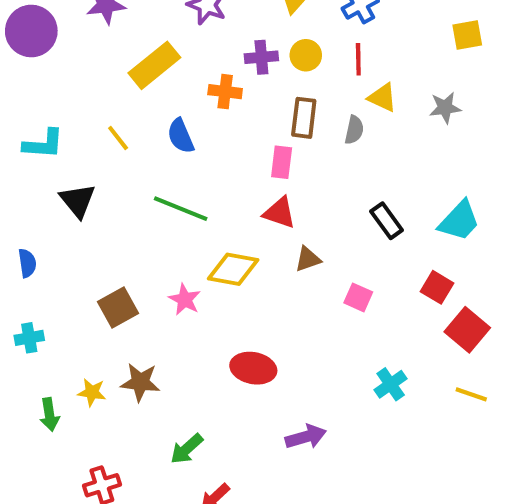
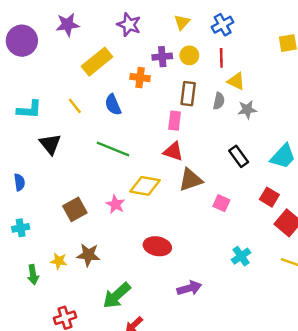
gray star: (445, 108) -> (247, 110), moved
brown triangle: (308, 259) -> (191, 180), size x1.5
green arrow: (187, 449) -> (117, 296), size x1.4

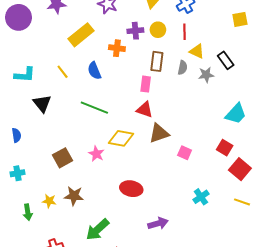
black rectangle: (239, 156) -> (226, 60), moved

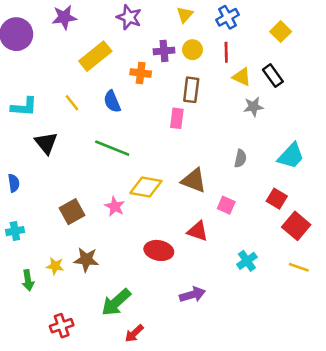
yellow square: (240, 19) -> (281, 32), moved, turned -35
black rectangle: (226, 60) -> (273, 76), moved
gray semicircle: (183, 68) -> (240, 158), moved
red triangle: (145, 110) -> (198, 231), moved
brown triangle: (159, 133) -> (194, 181), turned 40

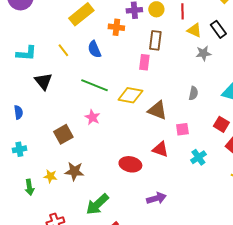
yellow diamond: (146, 187) -> (130, 95), moved
pink square: (226, 205) -> (182, 129), turned -32
pink star: (115, 206) -> (92, 117), moved
cyan cross: (247, 261) -> (198, 157), moved

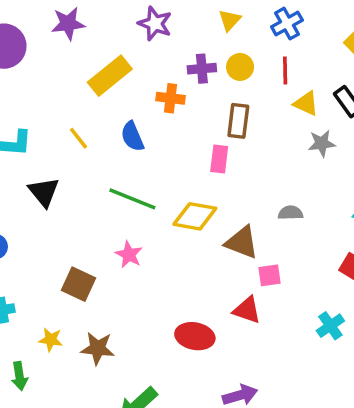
gray semicircle: (193, 93) -> (290, 213), moved, turned -104
pink square: (182, 129) -> (270, 275), moved
brown square: (63, 134) -> (79, 284), turned -36
cyan cross: (198, 157) -> (330, 326), moved
yellow star: (50, 176) -> (51, 340), moved

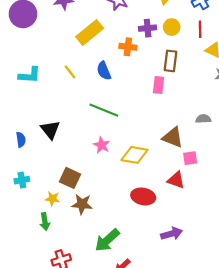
black triangle: (44, 192) -> (50, 130), moved
yellow diamond: (195, 216) -> (134, 155), moved
brown square: (79, 284) -> (70, 178), moved
green arrow: (19, 376) -> (45, 222), moved

